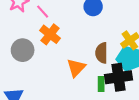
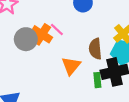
pink line: (43, 12) -> (57, 29), moved
gray circle: (23, 50) -> (26, 39), moved

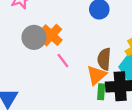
pink line: (57, 29) -> (63, 61), moved
orange triangle: (71, 66) -> (96, 75), moved

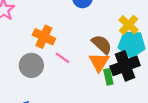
gray circle: (34, 37) -> (31, 65), moved
brown semicircle: (104, 59) -> (102, 44), turned 145

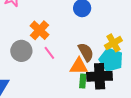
orange triangle: (99, 62) -> (79, 66), turned 42

